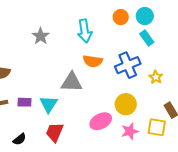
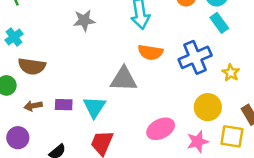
gray star: (41, 36) -> (84, 20), turned 30
yellow circle: (126, 104) -> (208, 107), moved

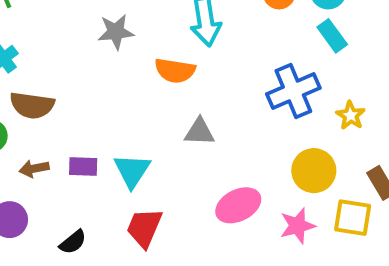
orange semicircle: (150, 52) -> (175, 71), moved
gray triangle: (124, 79) -> (199, 132), moved, size x0.7

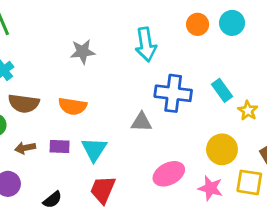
cyan rectangle: (332, 36) -> (222, 90), moved
orange semicircle: (175, 71) -> (73, 106), moved
blue cross: (293, 91) -> (173, 93), moved, turned 30
pink star: (297, 226) -> (210, 188), turned 30

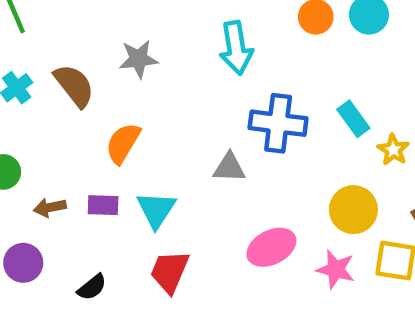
brown semicircle: (24, 103) -> (74, 86), moved, turned -136
orange semicircle: (73, 106) -> (123, 143), turned 112

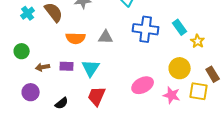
orange semicircle: (123, 143) -> (76, 38), turned -120
gray triangle: (229, 168) -> (106, 37), moved

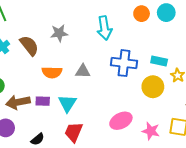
cyan rectangle: (180, 27) -> (159, 61), turned -42
brown arrow: (43, 67) -> (18, 102), size x1.6
yellow circle: (180, 68) -> (153, 87), moved

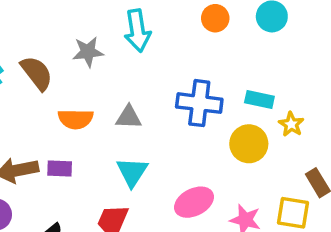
orange circle: (142, 14) -> (215, 18), moved
cyan arrow: (104, 28) -> (137, 31), moved
cyan triangle: (67, 103) -> (132, 172), moved

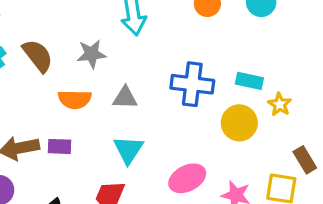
gray star: (88, 52) -> (91, 54), moved

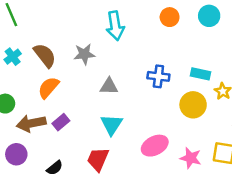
blue cross: (192, 84) -> (158, 76), size x0.7
orange semicircle: (75, 99) -> (48, 88), moved, turned 130
purple rectangle: (60, 146) -> (61, 122), turned -42

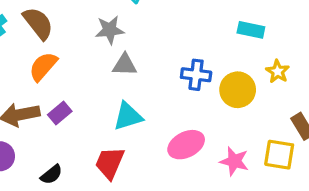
gray star: (84, 54) -> (110, 30), moved
cyan rectangle: (200, 74) -> (251, 30), moved
blue cross: (158, 76) -> (196, 75), moved
cyan triangle: (111, 125) -> (128, 116), turned 40

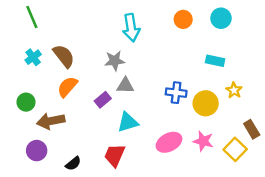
purple rectangle: (60, 113) -> (103, 100), moved
yellow square: (279, 155) -> (235, 149), turned 35
pink star: (234, 161) -> (203, 141), moved

